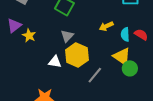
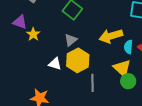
purple triangle: (14, 25) -> (20, 22), turned 49
yellow arrow: (106, 26) -> (111, 36), size x1.6
gray line: (95, 75) -> (93, 83), turned -48

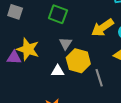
purple triangle: (20, 22) -> (14, 58), moved
yellow star: (33, 34) -> (28, 49), size x1.6

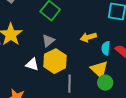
yellow arrow: (103, 28) -> (88, 37), size x0.7

